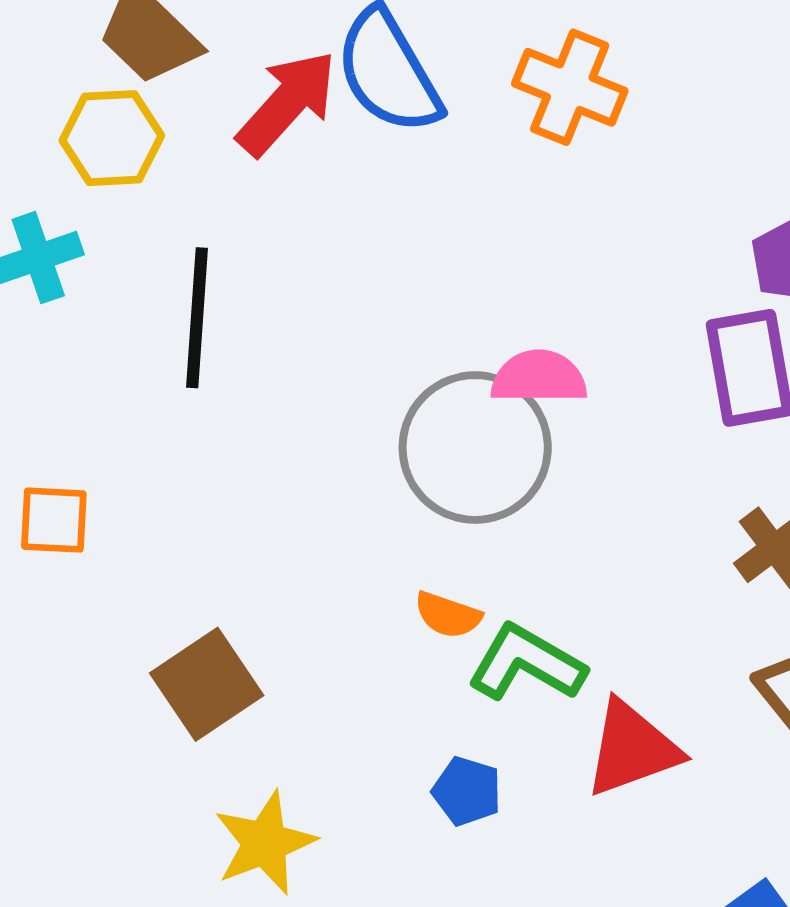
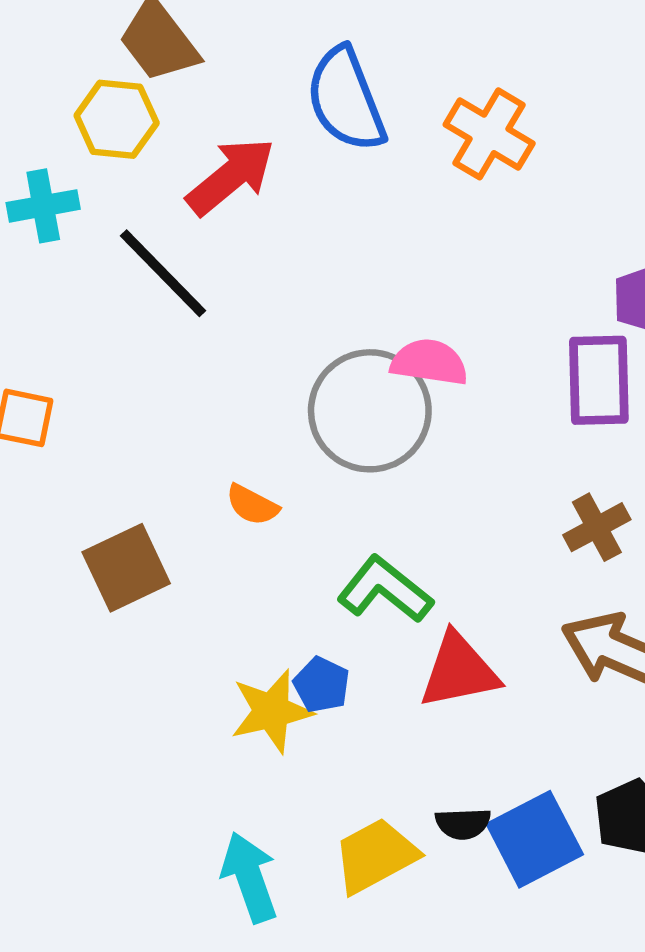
red arrow: (287, 103) -> (231, 176), moved
black line: (197, 318) -> (163, 273), turned -57
orange semicircle: (448, 615) -> (252, 505), moved
yellow star: (265, 843) -> (272, 711), moved

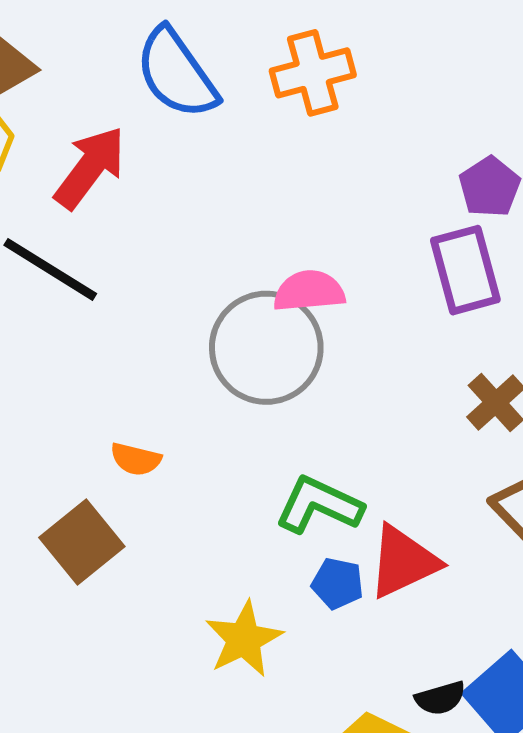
orange cross: (489, 134) -> (313, 73), turned -32
orange semicircle: (252, 505) -> (136, 459), moved
blue pentagon: (322, 685) -> (338, 583), moved

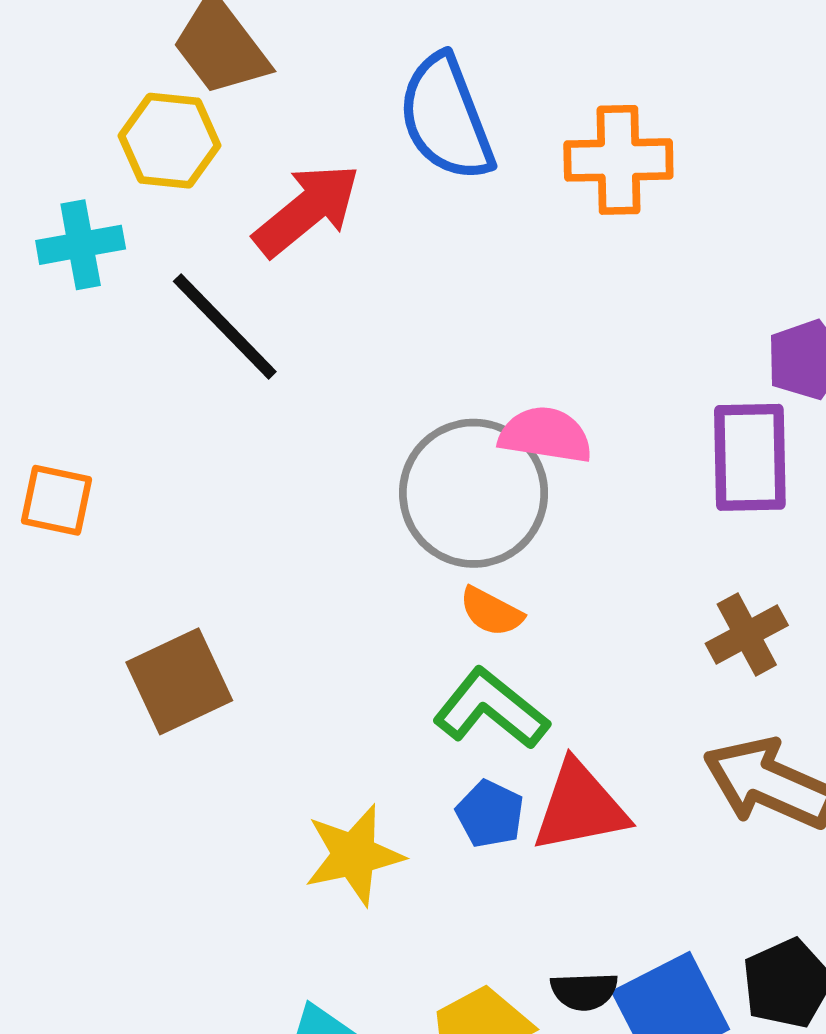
orange semicircle: (136, 459) -> (491, 612), moved

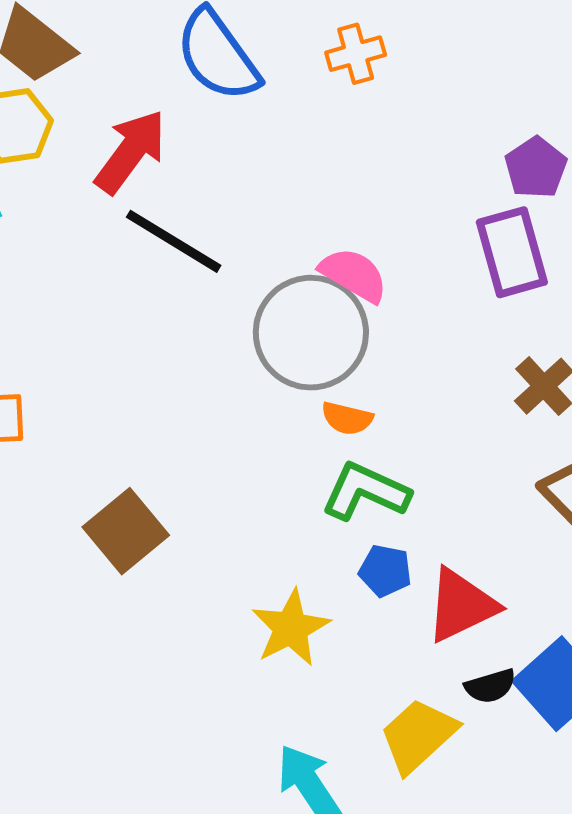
orange cross: (618, 160) -> (356, 54), size x0.7
black line: (225, 327) -> (174, 241), moved
pink semicircle: (545, 435) -> (354, 275), turned 36
red triangle: (580, 807) -> (461, 605), moved

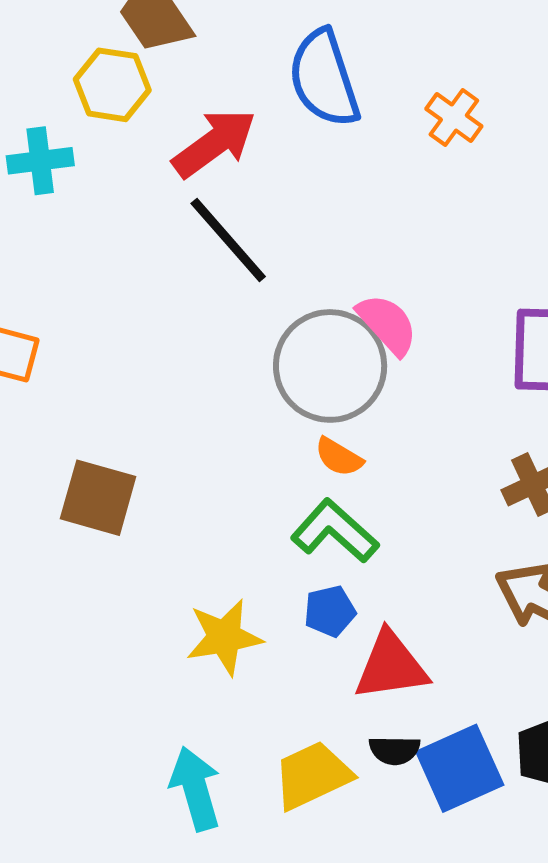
orange cross: (356, 54) -> (454, 117), turned 34
brown square: (126, 531) -> (98, 498), turned 38
blue pentagon: (385, 571) -> (330, 611), turned 30

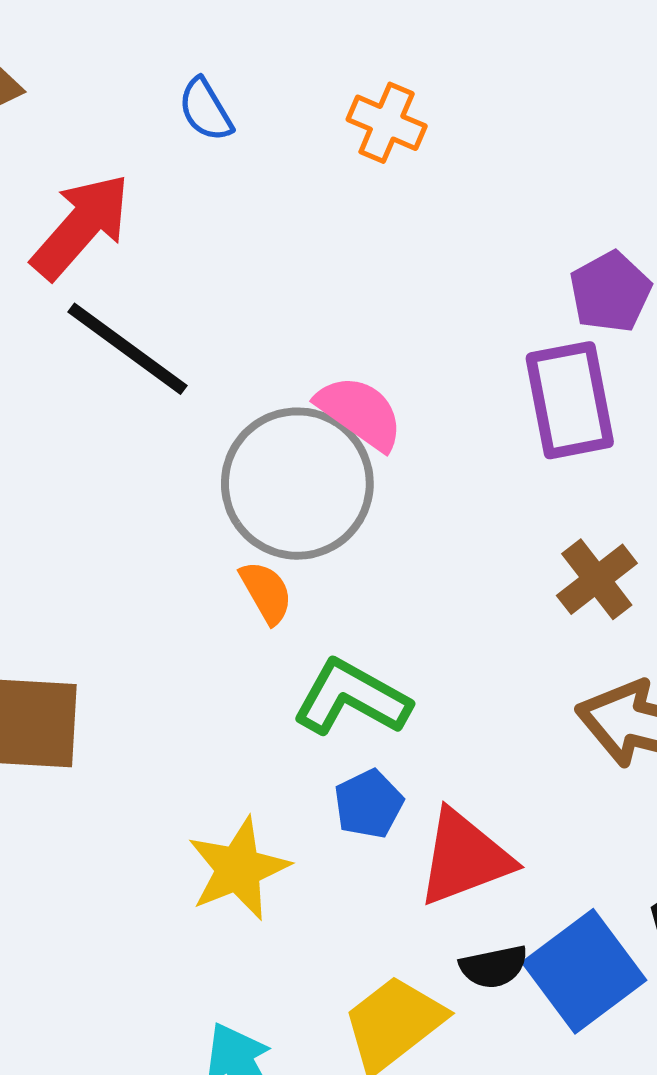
blue semicircle: (324, 79) -> (205, 110), size x0.5
orange semicircle: (339, 457) -> (266, 592), moved, turned -138

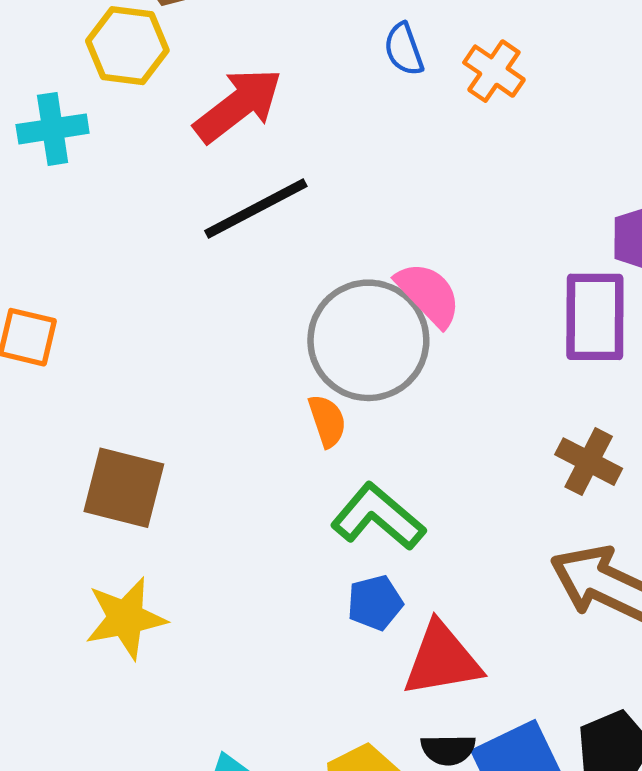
blue semicircle: (205, 110) -> (404, 49), moved
black line: (127, 349) -> (256, 208), turned -75
brown cross: (597, 579) -> (589, 462), turned -36
yellow star: (238, 869) -> (126, 618), moved

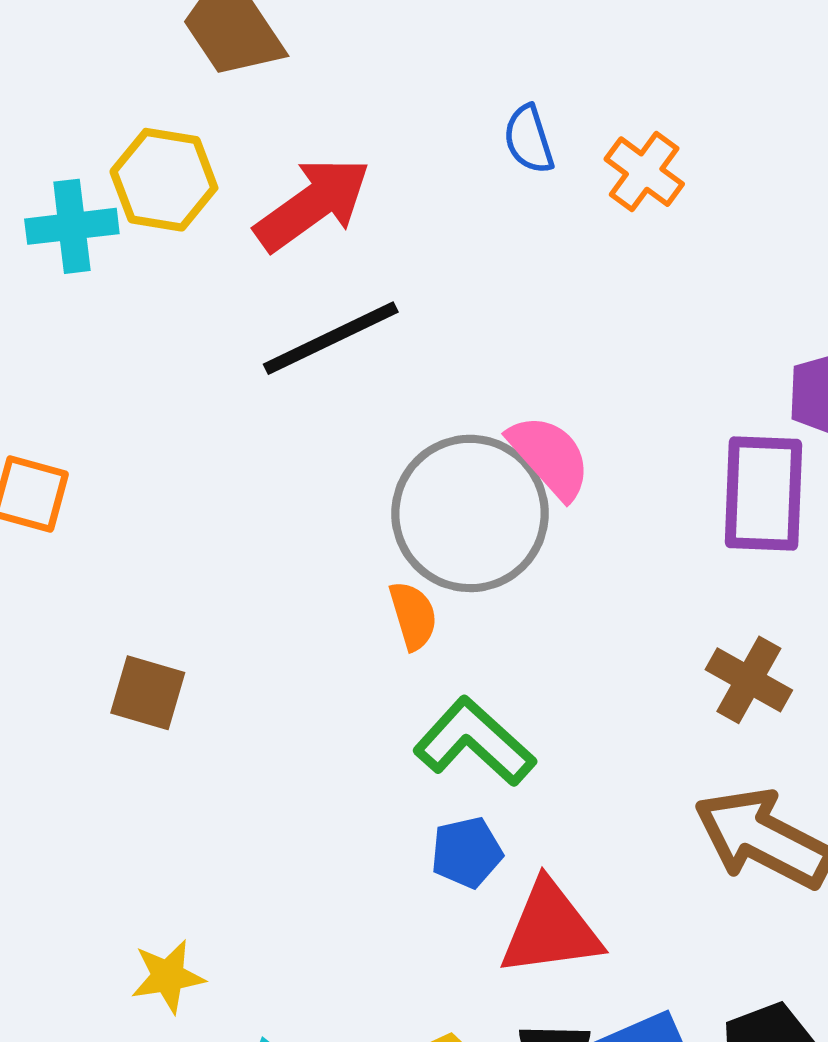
yellow hexagon: (127, 46) -> (164, 180), moved
brown square: (124, 488) -> (148, 693), size x0.7
yellow star: (126, 618) -> (168, 976), moved, size x0.7

